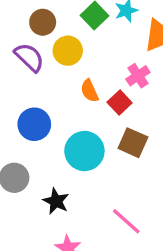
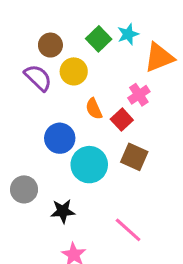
blue circle: (34, 124) -> (60, 138), moved
black star: (56, 201) -> (63, 211), turned -30

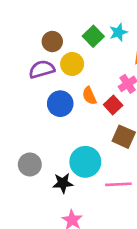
purple semicircle: (38, 78) -> (42, 69), turned -60
blue circle: (60, 138) -> (60, 104), moved
cyan circle: (89, 165) -> (85, 162), moved
pink line: (128, 230) -> (118, 184), moved, turned -45

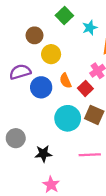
green square: (93, 36) -> (64, 15), moved
purple semicircle: (42, 69) -> (20, 72), moved
cyan circle: (85, 162) -> (68, 118), moved

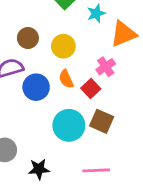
brown circle: (34, 35) -> (28, 38), moved
yellow circle: (51, 54) -> (63, 46), moved

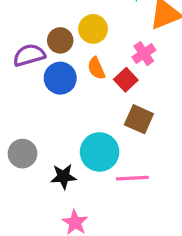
brown circle: (28, 38) -> (60, 40), moved
cyan circle: (69, 125) -> (100, 152), moved

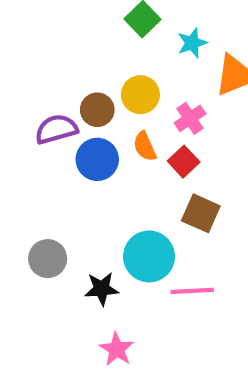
pink cross: (144, 54) -> (190, 118), moved

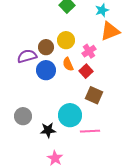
cyan star: (192, 43) -> (102, 10), moved

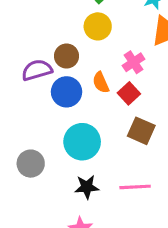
yellow circle: (66, 40) -> (98, 26), moved
cyan circle: (70, 115) -> (82, 142), moved
black star: (48, 130) -> (87, 187), moved

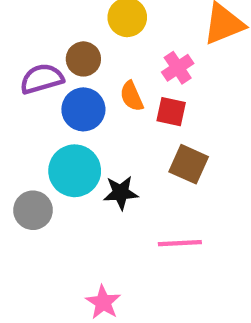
red square: (129, 93) -> (171, 112), turned -35
cyan circle: (82, 142) -> (75, 171), moved
black star: (87, 187) -> (121, 193), moved

